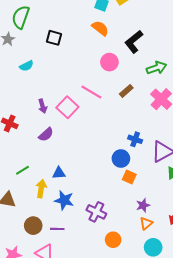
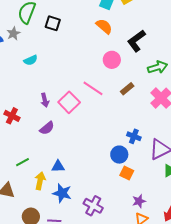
black square: (54, 38) -> (53, 23), moved

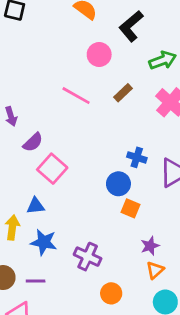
pink square: (69, 102) -> (52, 169), moved
purple semicircle: (47, 128) -> (33, 142), moved

